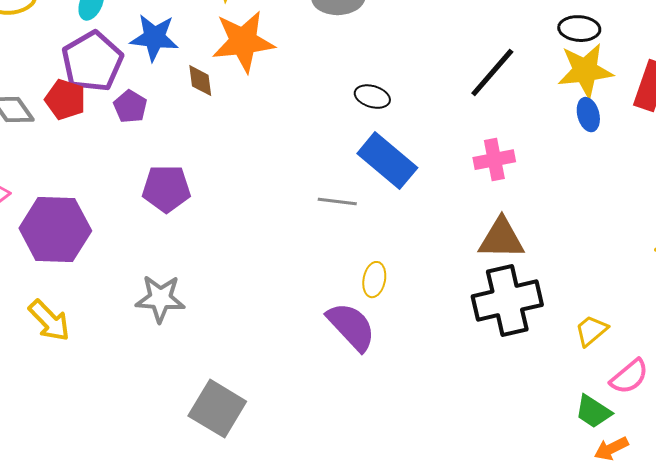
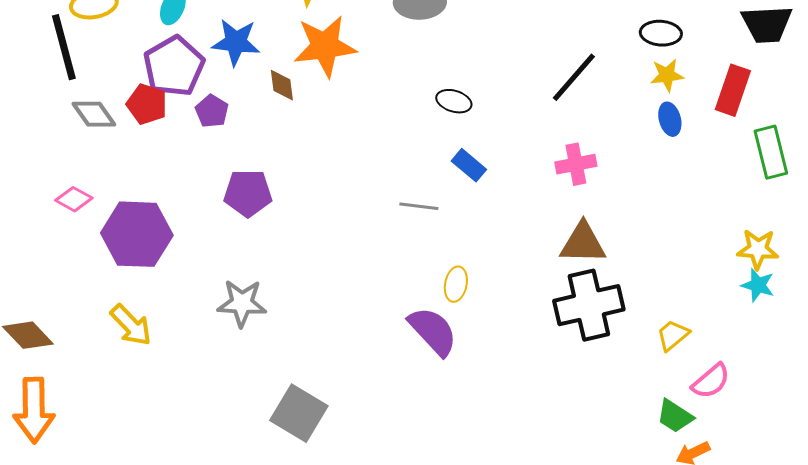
yellow star: (585, 71) -> (667, 75), size x0.6
blue rectangle: (387, 161) -> (469, 165), size x0.6

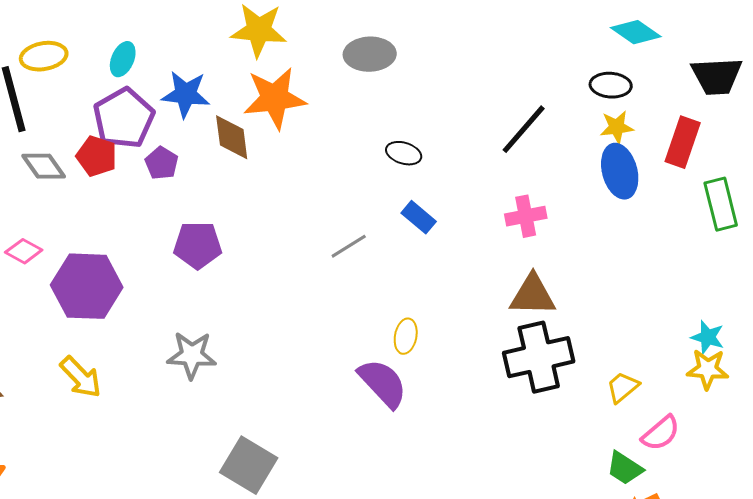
brown diamond: (282, 85) -> (232, 137), size x1.4
blue ellipse: (670, 119) -> (620, 171), size x1.6
gray line: (419, 206) -> (349, 246), moved, turned -39
yellow star: (758, 249) -> (708, 369), moved

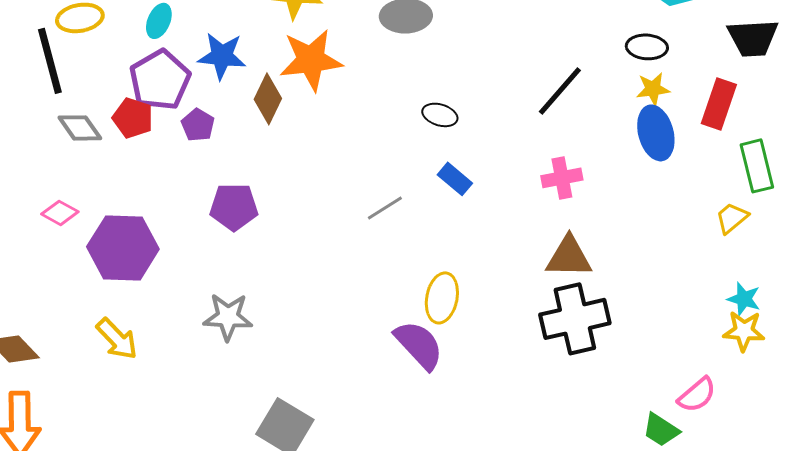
brown diamond: (232, 137) -> (268, 99), turned 33
yellow ellipse: (406, 336) -> (442, 298), size x1.4
yellow trapezoid: (623, 387) -> (732, 218), moved

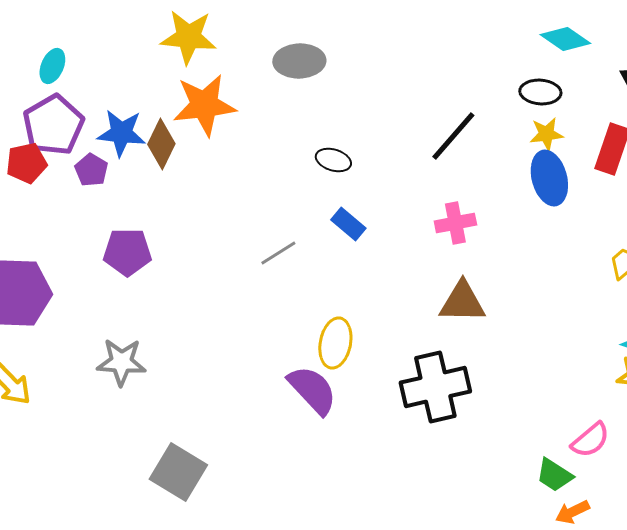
blue star: (222, 56) -> (121, 133), moved
red pentagon: (133, 118) -> (26, 163), turned -30
black cross: (575, 319) -> (435, 387), moved

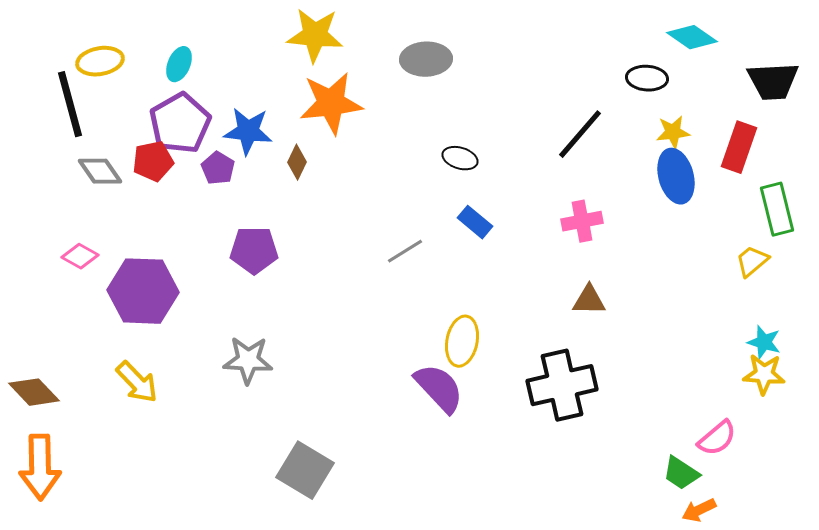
black ellipse: (540, 92) -> (647, 78), moved
brown diamond: (161, 144) -> (297, 162), moved, size x0.7
brown triangle: (462, 302) -> (589, 300), size x0.7

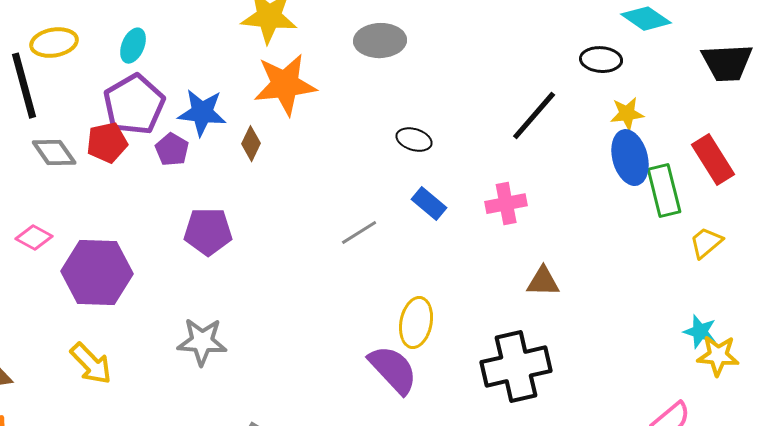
red rectangle: (739, 147) -> (713, 160), moved, turned -51
green rectangle: (777, 209) -> (664, 191), moved
pink cross: (582, 221) -> (506, 204), moved
cyan star: (764, 342) -> (700, 332), moved

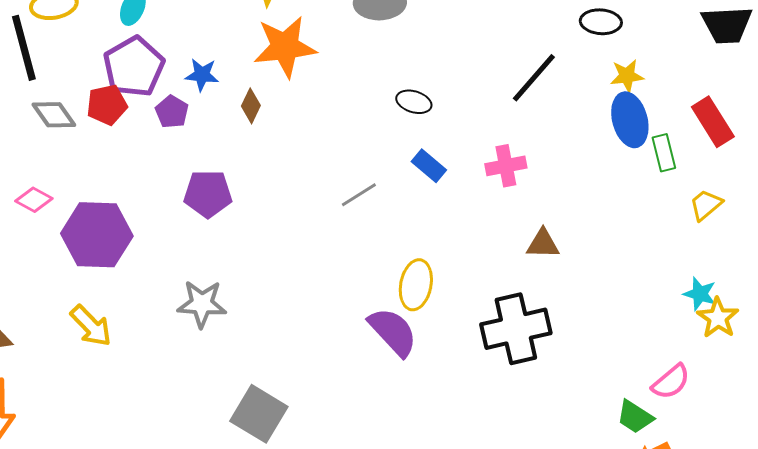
blue star: (202, 113) -> (202, 75), size x0.7
green rectangle: (664, 191) -> (664, 153), size x0.7
yellow star: (718, 356) -> (718, 318), turned 30

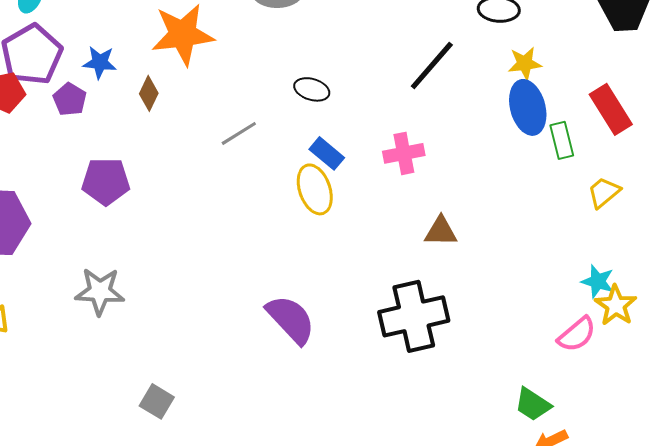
gray line: (359, 195) -> (239, 133), moved
yellow ellipse: (416, 285) -> (315, 189), moved, turned -30
pink semicircle: (671, 382) -> (577, 334), moved
gray square: (259, 414) -> (157, 401), size x0.6

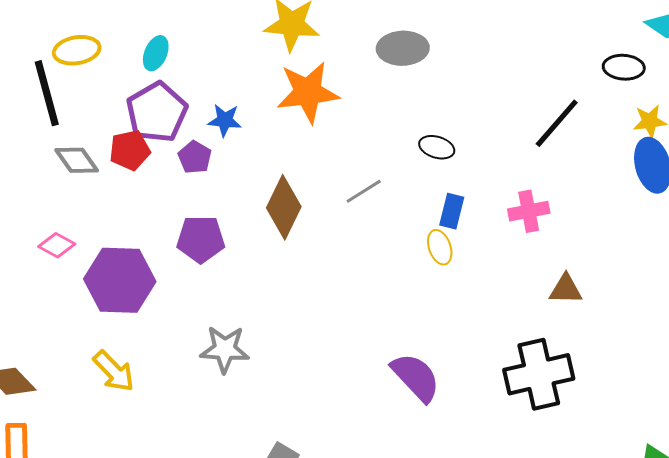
brown diamond: (149, 93) -> (284, 207), moved, size x1.8
blue rectangle: (327, 153) -> (452, 211), turned 64
purple pentagon: (106, 181) -> (201, 239), moved
yellow ellipse: (315, 189) -> (440, 247), size x0.7

